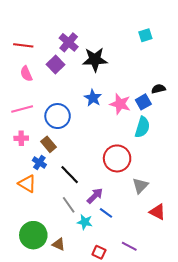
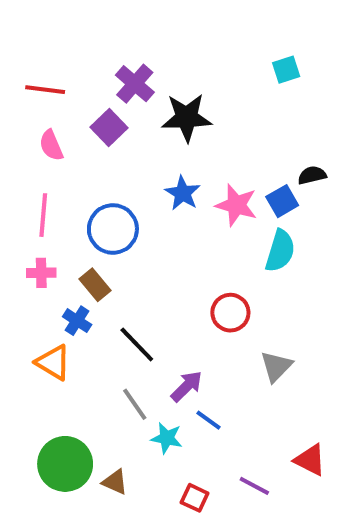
pink line: (22, 109) -> (43, 215), turned -70
red circle: (117, 158) -> (230, 313), size x0.7
red triangle: (157, 212) -> (310, 460), moved

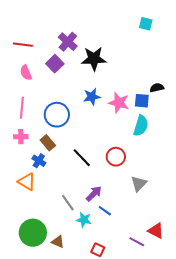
cyan square: (286, 70) -> (146, 24), moved, turned 32
blue star: (183, 193) -> (92, 97), turned 30
blue square: (282, 201) -> (142, 101), turned 35
black line: (137, 344) -> (82, 158), moved
purple line: (254, 486) -> (137, 242), moved

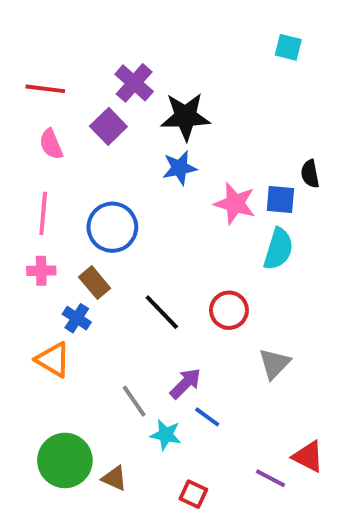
black semicircle: (157, 88) -> (310, 174), turned -88
blue star: (92, 97) -> (180, 168), moved

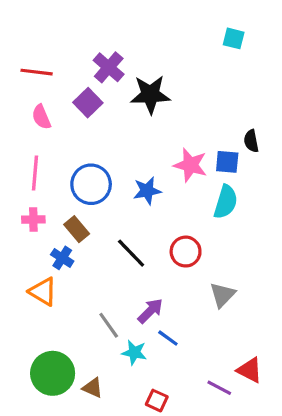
blue star: (180, 168) -> (147, 191), moved

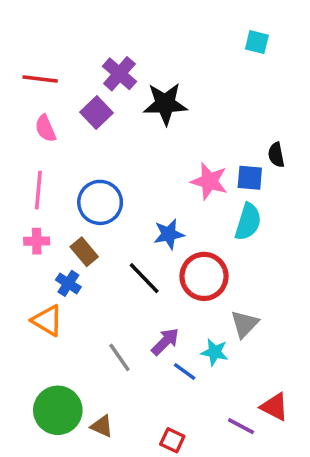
blue star: (147, 191) -> (169, 234), moved
red circle: (186, 252) -> (204, 276), size x1.4
cyan star: (134, 352) -> (215, 352), moved

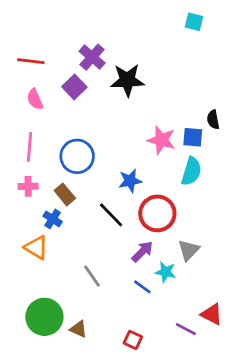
cyan square: (257, 42) -> (194, 22), moved
purple arrow: (165, 342) -> (142, 252), moved

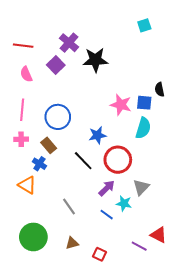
cyan square: (194, 22) -> (144, 25), moved, turned -32
brown triangle: (78, 329) -> (72, 243), moved, turned -40

